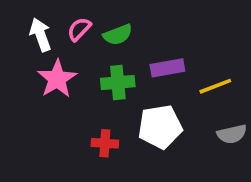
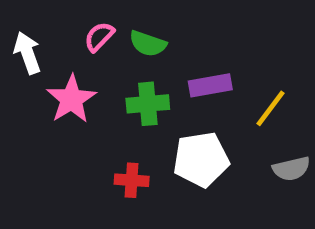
white arrow: (40, 35) -> (27, 53), moved
green semicircle: (118, 35) -> (148, 44), turned 40
yellow line: (215, 86) -> (270, 108), turned -32

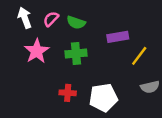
white arrow: (27, 53) -> (25, 18), moved
purple rectangle: (210, 85) -> (118, 37), moved
white pentagon: (201, 159) -> (103, 98), moved

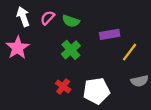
pink star: (37, 51) -> (18, 48), moved
green cross: (76, 54) -> (71, 50), turned -36
red cross: (68, 93) -> (63, 86), turned 32

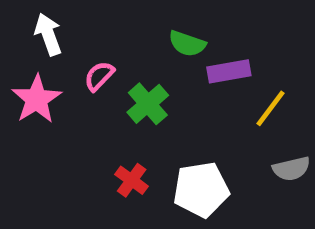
pink semicircle: (48, 18) -> (99, 76), moved
green semicircle: (71, 21) -> (187, 44), moved

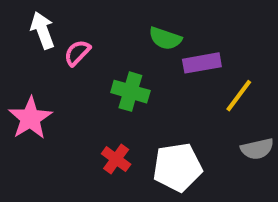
pink semicircle: (99, 76) -> (77, 53), moved
pink star: (37, 99) -> (30, 118), moved
green cross: (148, 104) -> (130, 92), turned -33

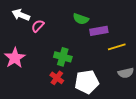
white arrow: (43, 30) -> (21, 15), turned -48
green cross: (130, 92) -> (63, 57), moved
yellow line: (239, 96) -> (117, 47), turned 36

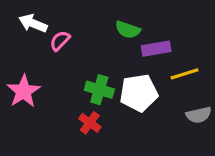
white pentagon: (87, 82) -> (139, 93), moved

